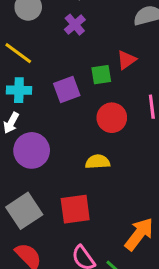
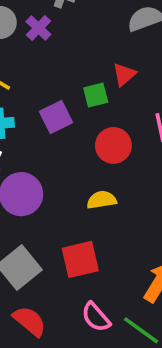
purple cross: (75, 25) -> (38, 28), moved

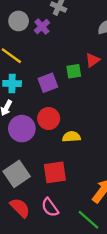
red circle: (113, 145) -> (49, 118), moved
pink semicircle: (96, 317) -> (50, 207), moved

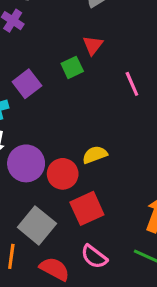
purple square: (48, 83) -> (27, 84), moved
red circle: (49, 118) -> (63, 174), moved

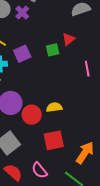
red square: (87, 208) -> (54, 140), moved

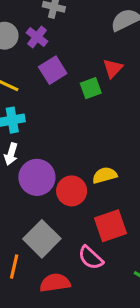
purple square: (22, 54) -> (53, 70), moved
pink semicircle: (39, 170) -> (91, 258), moved
red semicircle: (13, 172) -> (55, 283), turned -42

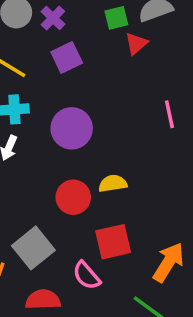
red triangle: (113, 68) -> (136, 44), moved
green square: (91, 88) -> (116, 18), moved
purple circle: (37, 177) -> (72, 128), moved

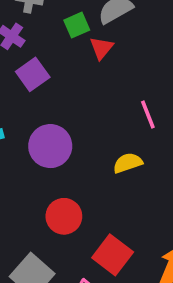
yellow semicircle: (113, 183) -> (128, 163), moved
red square: (113, 242) -> (113, 255), turned -30

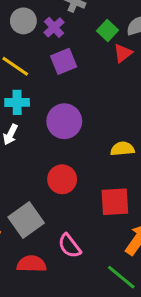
green square: (77, 25) -> (107, 30), turned -36
red square: (113, 255) -> (115, 202), moved, turned 36

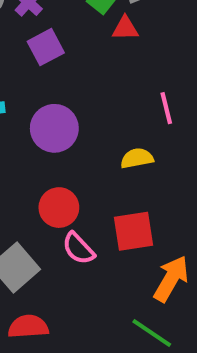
red triangle: (123, 53) -> (125, 28), turned 42
pink semicircle: (69, 246) -> (78, 248), moved

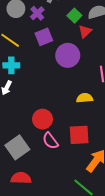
red triangle: (125, 28) -> (85, 31), turned -48
purple circle: (54, 128) -> (68, 55), moved

